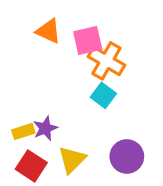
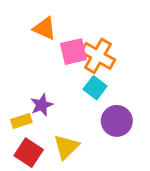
pink square: (88, 40) -> (73, 52), moved
purple star: (45, 128) -> (42, 105), moved
purple circle: (127, 156) -> (117, 121), moved

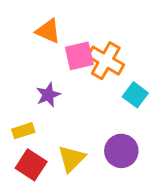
cyan square: (95, 88) -> (135, 95), moved
purple star: (42, 105) -> (48, 95), moved
purple circle: (117, 121) -> (121, 151), moved

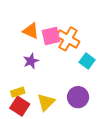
orange triangle: (48, 31) -> (31, 31), moved
yellow rectangle: (23, 131) -> (18, 92), moved

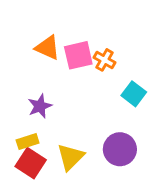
orange cross: (68, 39) -> (104, 60), size x0.6
purple star: (31, 61) -> (40, 106), moved

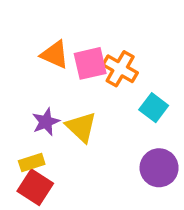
orange cross: (104, 60) -> (120, 69), size x1.4
purple circle: (120, 149) -> (159, 168), moved
yellow triangle: (71, 157) -> (81, 127), moved, turned -32

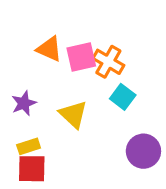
cyan square: (154, 108) -> (123, 97), moved
purple star: (46, 122) -> (24, 103), moved
red square: (35, 187) -> (32, 169), turned -32

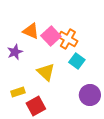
pink square: (81, 57) -> (51, 36), turned -30
purple star: (24, 103) -> (15, 52), moved
red square: (32, 169) -> (36, 106), moved, turned -30

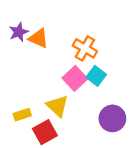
pink square: (51, 36) -> (75, 78), moved
purple star: (15, 52) -> (19, 32), moved
yellow triangle: (46, 72) -> (57, 106), moved

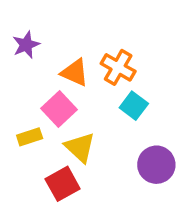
orange triangle: (39, 38) -> (75, 73), moved
pink square: (75, 78) -> (59, 109), moved
yellow rectangle: (22, 115) -> (30, 137), moved

